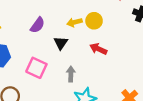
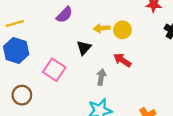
purple semicircle: (37, 25) -> (64, 15), moved
gray arrow: (71, 74) -> (101, 77), moved

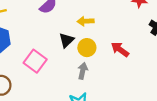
yellow circle: (122, 30) -> (87, 48), moved
red arrow: (122, 60) -> (120, 50), moved

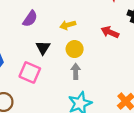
black triangle: (66, 40) -> (43, 48), moved
red arrow: (120, 50) -> (110, 32), moved

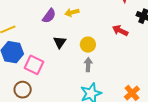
yellow arrow: (68, 25) -> (72, 12), moved
pink square: (30, 72) -> (34, 65), moved

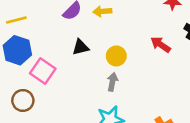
black triangle: (60, 42) -> (80, 47), turned 32

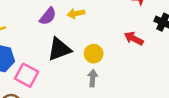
black triangle: (80, 47) -> (59, 49), size x1.5

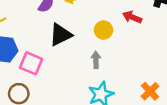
yellow circle: (94, 54) -> (103, 30), moved

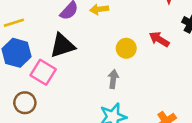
black triangle: (61, 35) -> (62, 46), moved

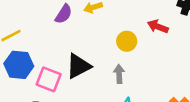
black triangle: (62, 46) -> (78, 66), moved

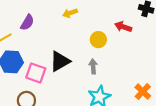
purple semicircle: (64, 14) -> (27, 22), moved

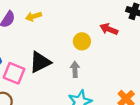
yellow arrow: (70, 13) -> (34, 16), moved

